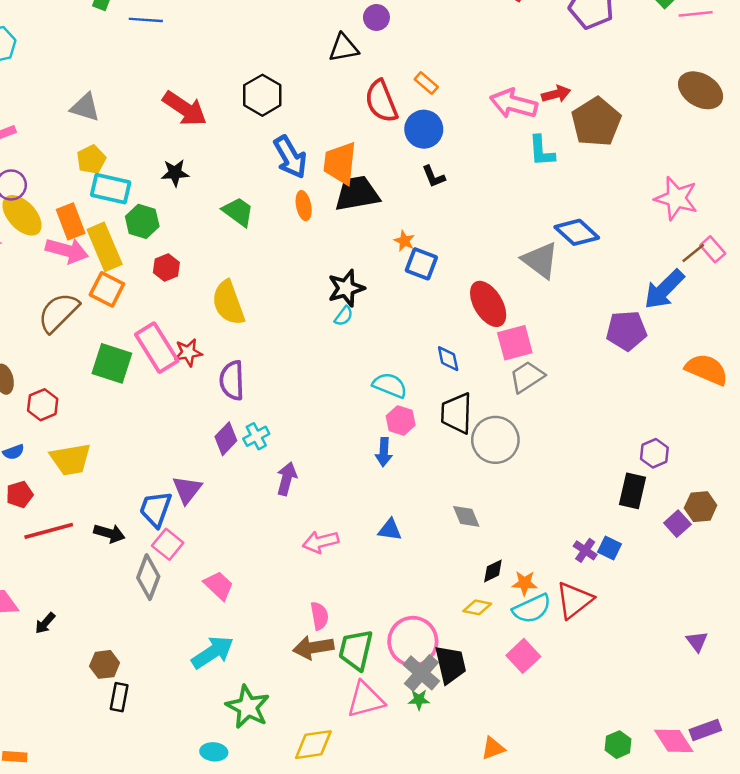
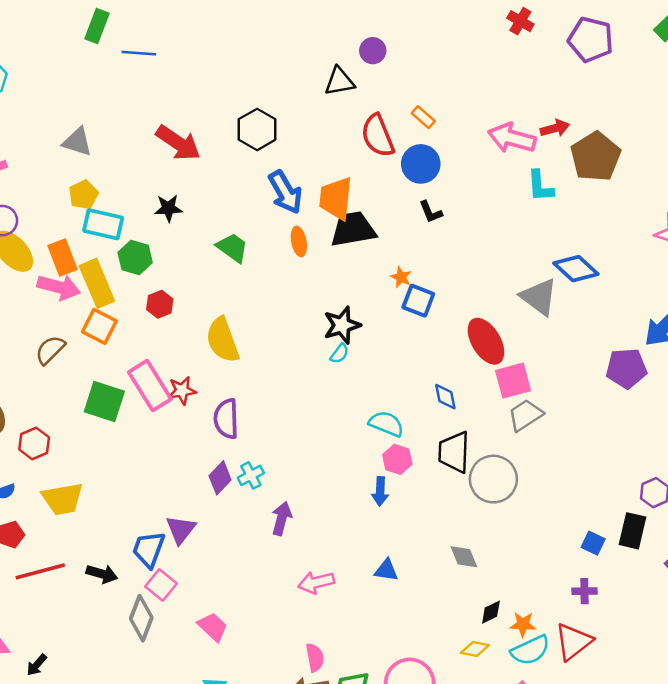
brown semicircle: (58, 312) -> (50, 350), size x0.7
blue square: (609, 548) -> (593, 543), moved
purple cross: (585, 550) -> (584, 591), turned -35

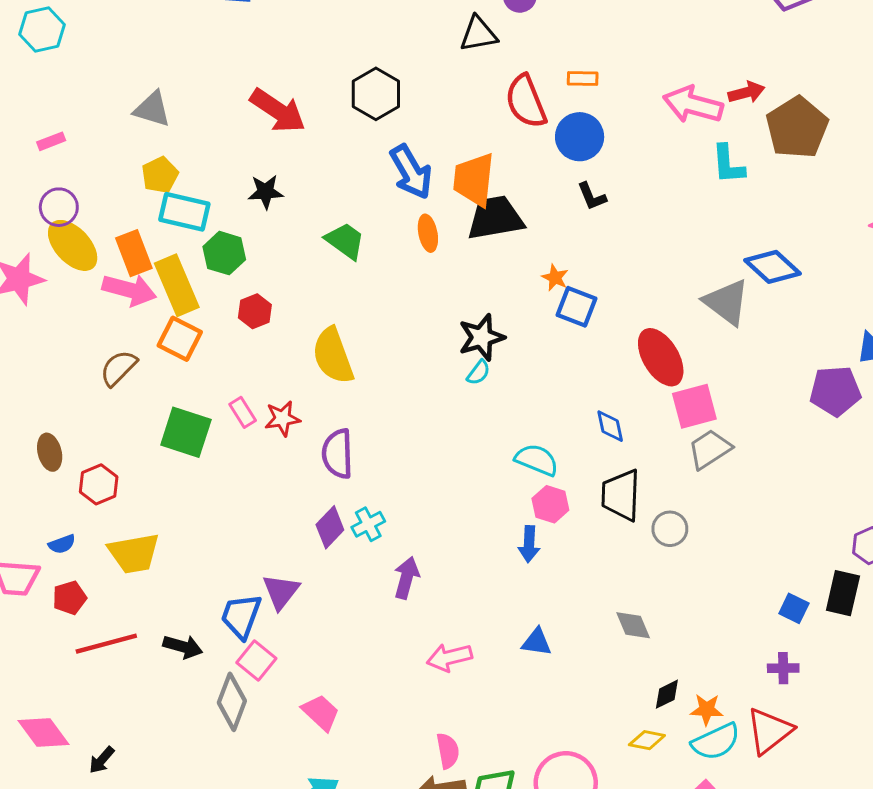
orange rectangle: (423, 117) -> (583, 79), turned -40
pink rectangle: (150, 386) -> (243, 412), size x0.5
gray circle: (493, 479) -> (670, 529), size x0.6

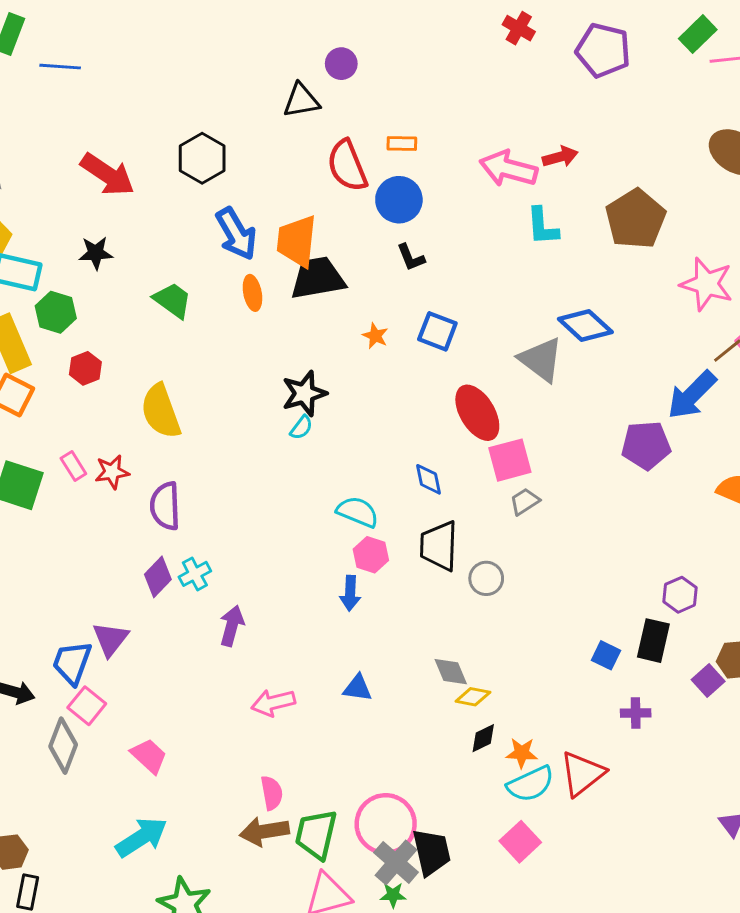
brown pentagon: (797, 128) -> (636, 219), moved
blue square: (576, 307) -> (437, 331), moved
gray trapezoid: (710, 449) -> (525, 501), size x0.7
purple cross: (783, 668) -> (636, 713), moved
yellow diamond: (647, 740) -> (473, 697), moved

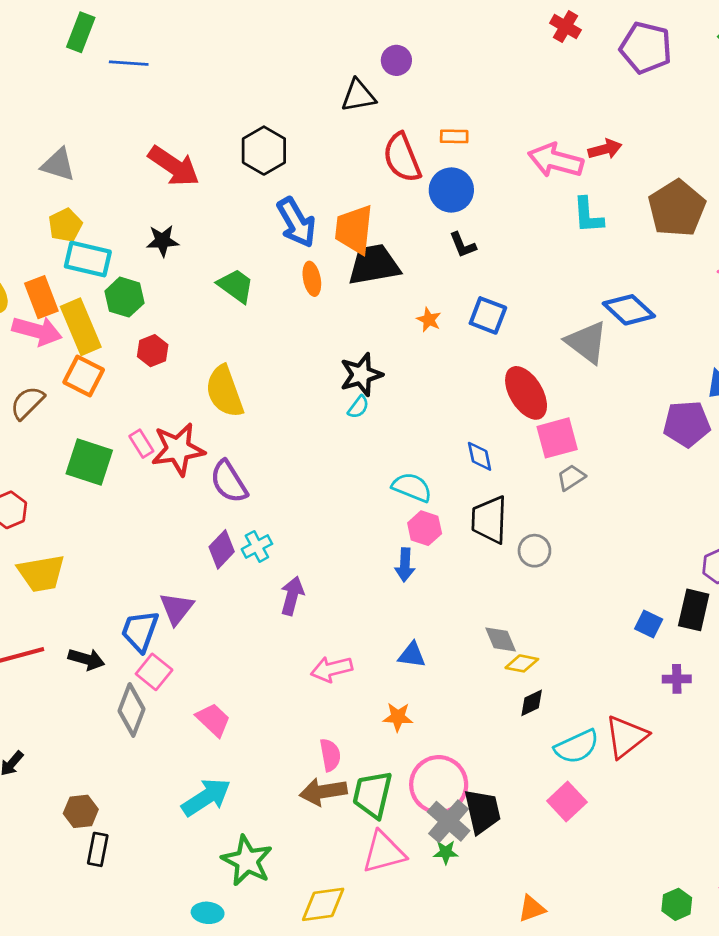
red star: (112, 472) -> (178, 449), size x1.6
purple semicircle: (165, 506) -> (229, 482), turned -30
orange star: (522, 753) -> (398, 717), moved

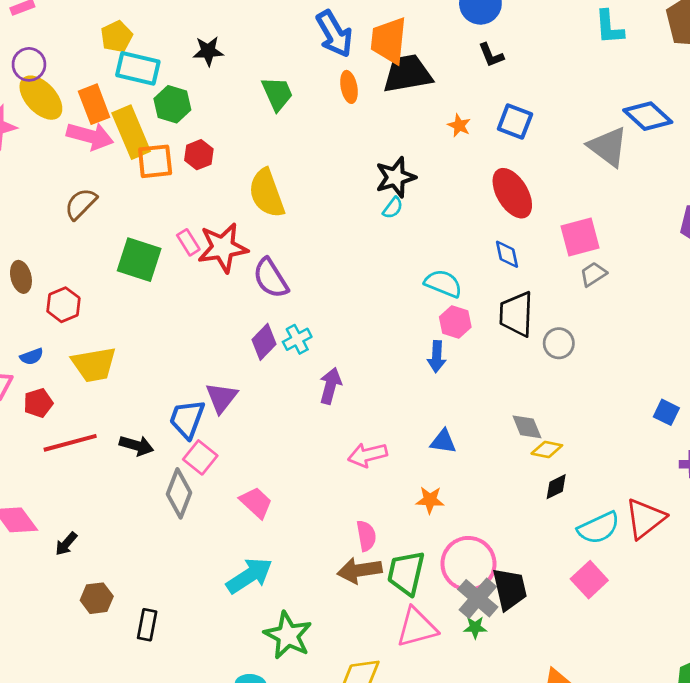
green trapezoid: (236, 286) -> (277, 94), turned 30
orange square: (84, 376) -> (155, 161), moved, turned -33
red ellipse: (526, 393) -> (512, 193), moved
brown hexagon: (81, 811) -> (97, 598), moved

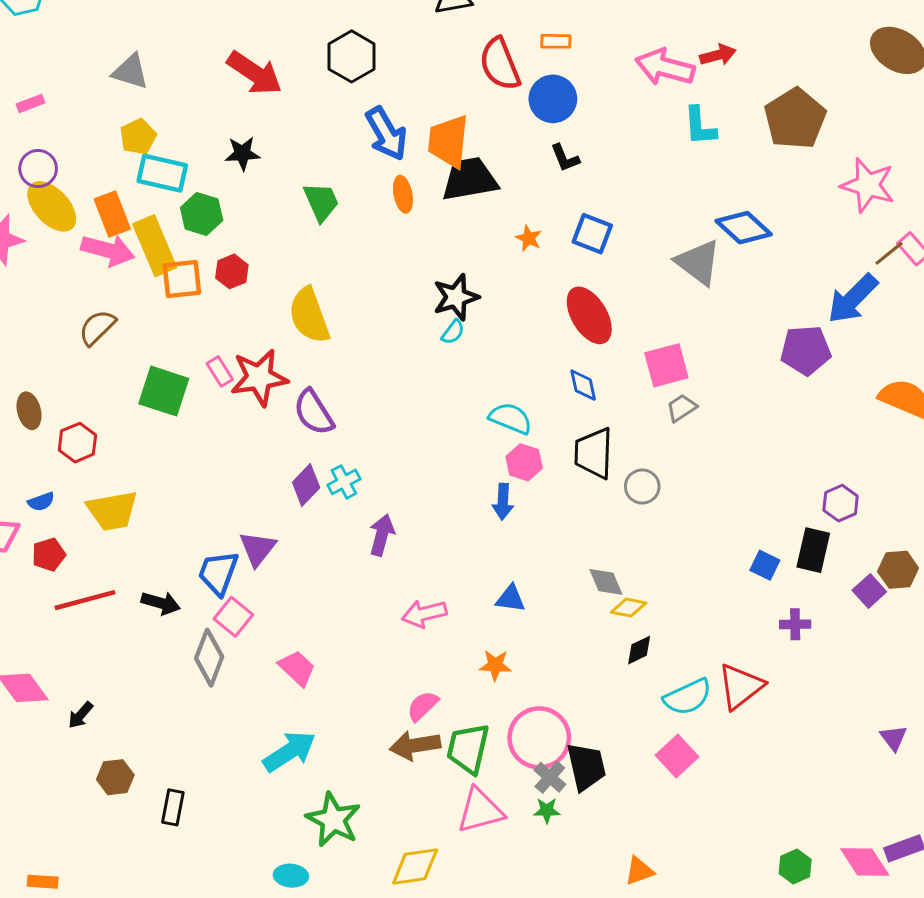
pink semicircle: (366, 536) -> (423, 706), turned -124
gray cross: (478, 598) -> (550, 777), size x0.7

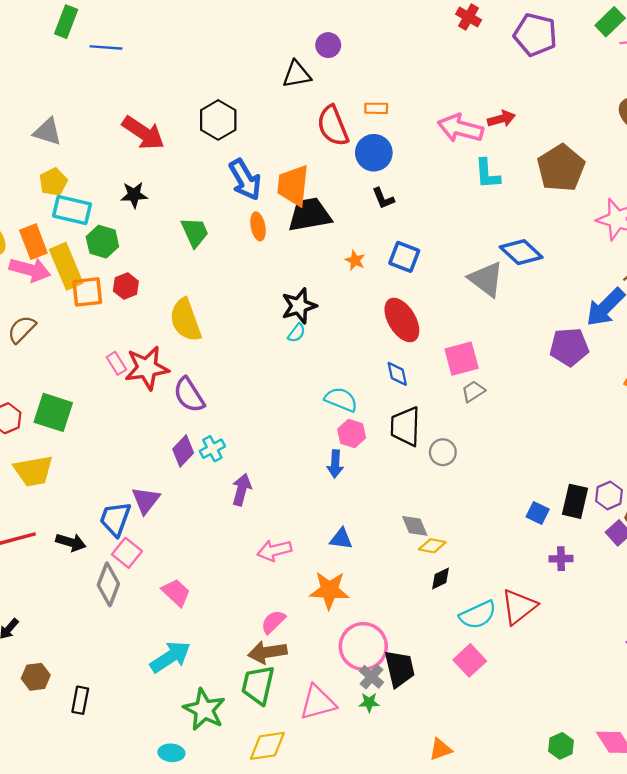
green square: (164, 391) -> (53, 412), moved
purple hexagon: (841, 503) -> (609, 495), moved
orange star: (495, 665) -> (329, 590), size x1.6
green trapezoid: (468, 748) -> (258, 685), moved

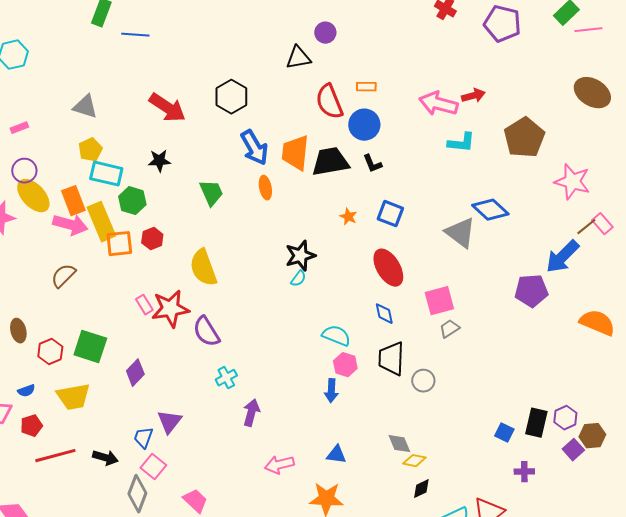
cyan L-shape: (487, 174) -> (461, 143), turned -80
black trapezoid: (309, 215) -> (330, 162), moved
purple diamond: (183, 451) -> (135, 373), moved
blue trapezoid: (115, 519) -> (143, 438), size x0.7

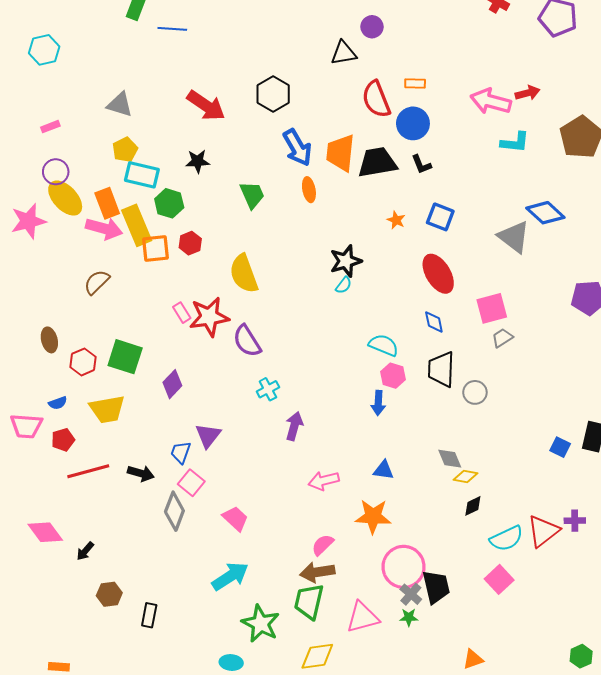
purple cross: (524, 472) -> (575, 521), moved

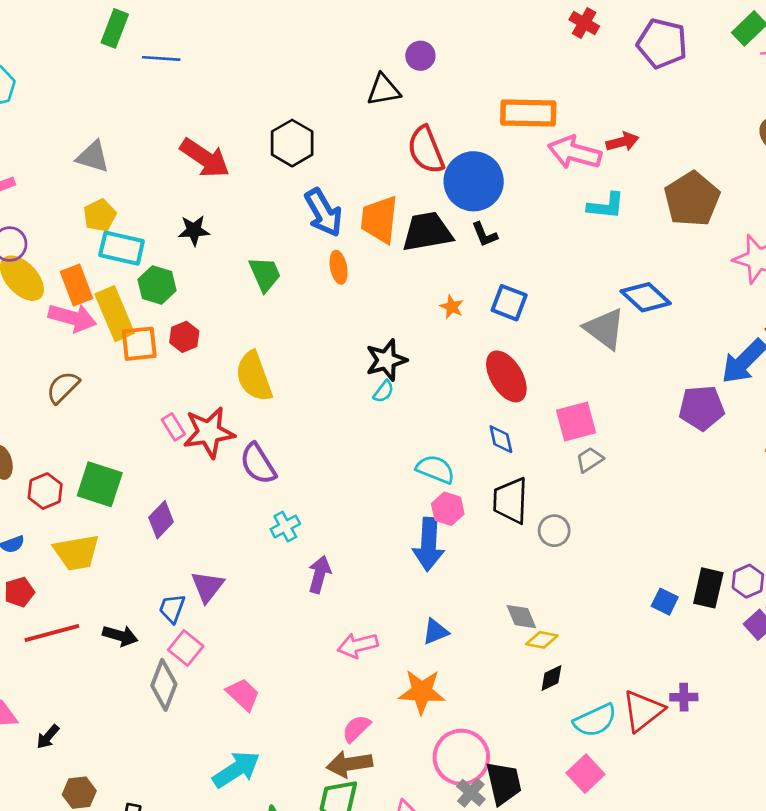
orange rectangle: (415, 84) -> (528, 113), moved, size x2.0
blue circle: (413, 123) -> (474, 181), size x1.4
blue arrow: (378, 403) -> (429, 544), size x1.6
blue triangle: (384, 470) -> (435, 632), turned -30

